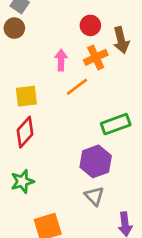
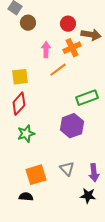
brown circle: (14, 28) -> (28, 23), moved
brown arrow: (121, 40) -> (91, 35), turned -66
green star: (22, 181) -> (26, 134), moved
gray triangle: (94, 196) -> (67, 169), moved

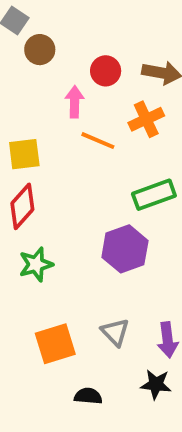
red circle: (68, 24) -> (106, 71), moved
orange cross: (72, 48) -> (146, 119), moved
orange line: (58, 70) -> (98, 141), turned 60
black semicircle: (26, 197) -> (88, 396), moved

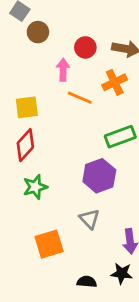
gray triangle: (115, 332) -> (90, 219), moved
black semicircle: (88, 396) -> (87, 282), moved

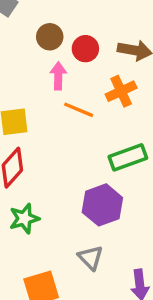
brown circle: (38, 32) -> (50, 37), moved

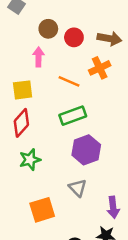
pink arrow: (58, 76) -> (38, 57), moved
green rectangle: (128, 157) -> (73, 116), moved

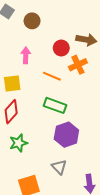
brown circle: (48, 29) -> (32, 21), moved
red circle: (74, 37) -> (61, 48), moved
green rectangle: (73, 116) -> (55, 105), turned 40

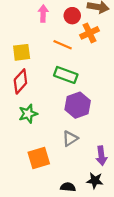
pink arrow: (26, 55) -> (43, 13), moved
gray triangle: (59, 167) -> (70, 139), turned 42

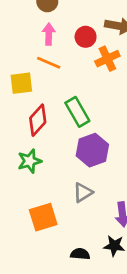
orange line: (63, 45) -> (49, 63), moved
green rectangle: (66, 75) -> (77, 112), turned 40
red diamond: (20, 81) -> (38, 120), moved

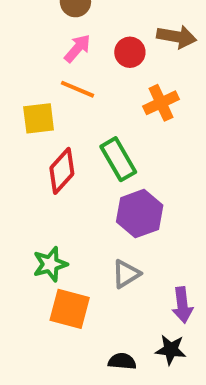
pink arrow: (49, 34) -> (77, 48), turned 40
orange cross: (107, 59) -> (161, 103), moved
green star: (30, 161) -> (50, 264), moved
orange square: (43, 217) -> (70, 309), turned 32

